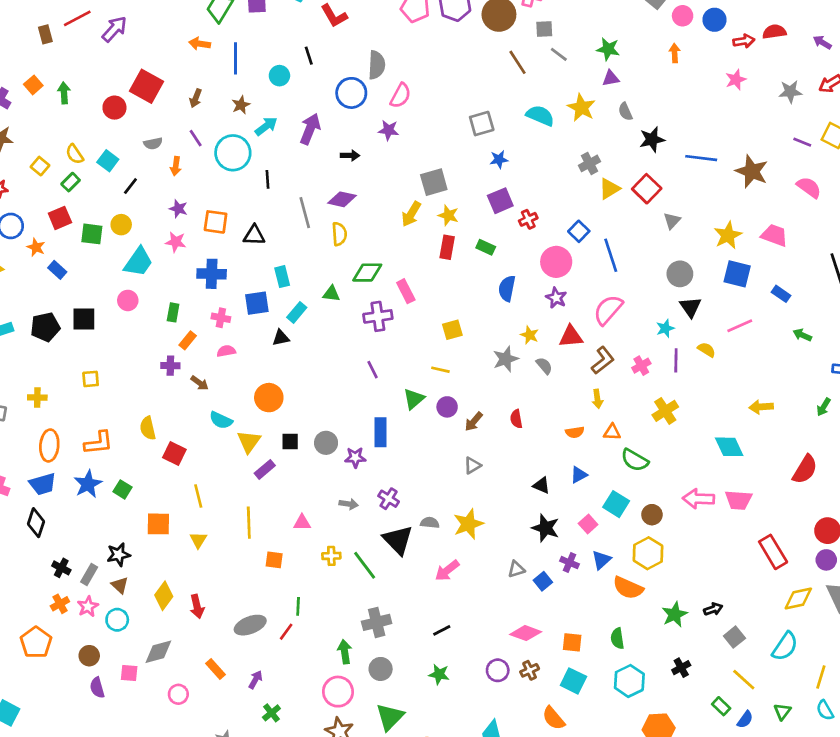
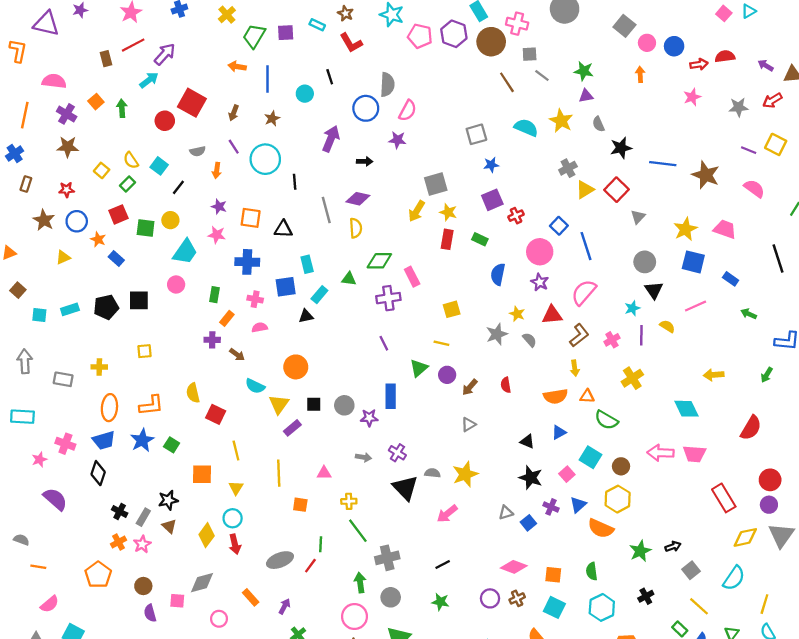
cyan arrow: (266, 126) -> (149, 80), moved
orange semicircle: (575, 432) -> (556, 396), size x1.5
green line: (365, 565) -> (358, 531), moved
cyan circle: (117, 620) -> (233, 518), moved

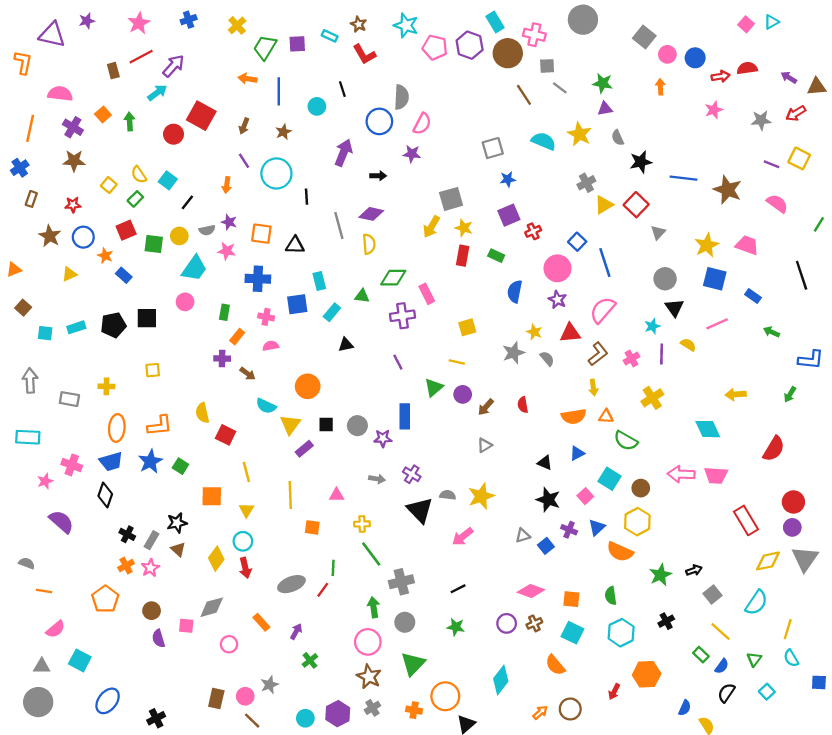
gray semicircle: (198, 151) -> (207, 230), moved
black triangle: (306, 316) -> (346, 345), moved

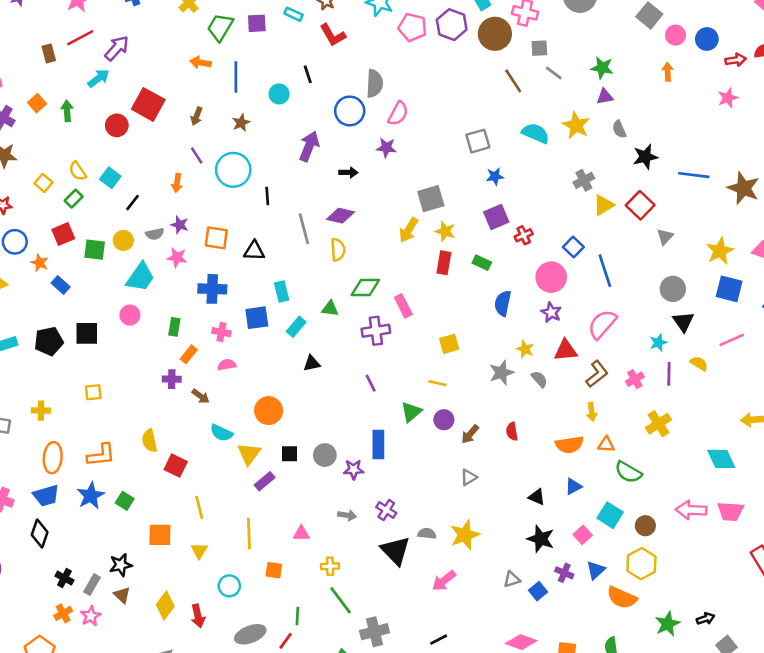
cyan circle: (243, 541) -> (229, 586), moved

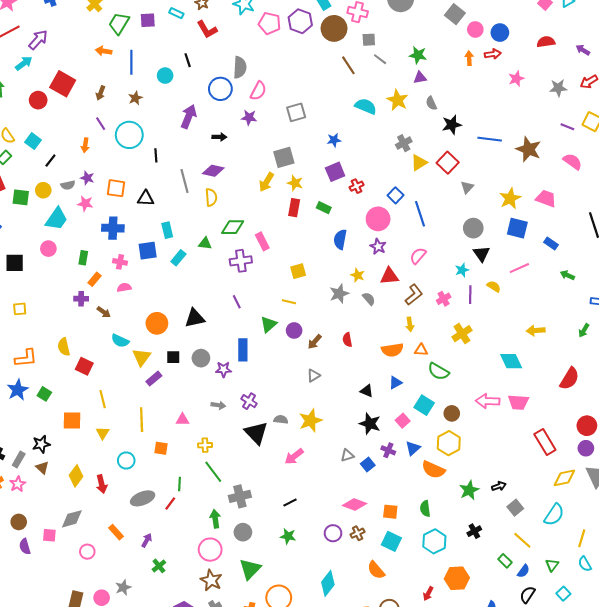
red arrow: (736, 60) -> (493, 54), moved
gray square: (478, 141) -> (296, 112), moved
pink semicircle: (602, 324) -> (418, 256), size x0.7
black triangle: (312, 363) -> (195, 318), moved, size x1.5

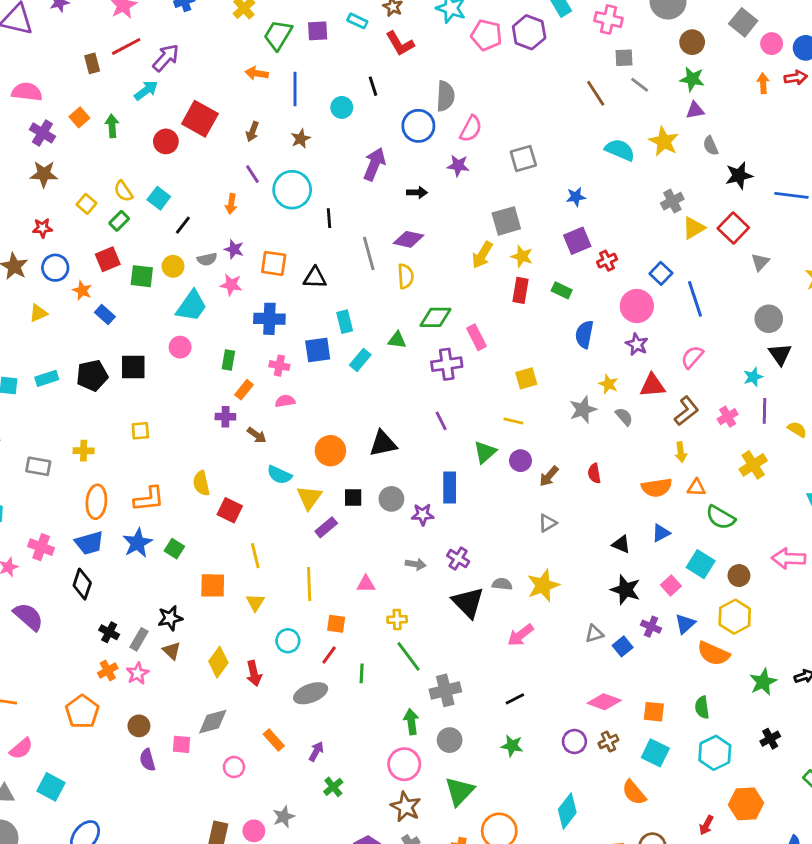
brown circle: (334, 28) -> (692, 42), moved, size x0.7
yellow semicircle: (494, 286) -> (797, 429), moved
red line: (170, 503) -> (329, 655), moved

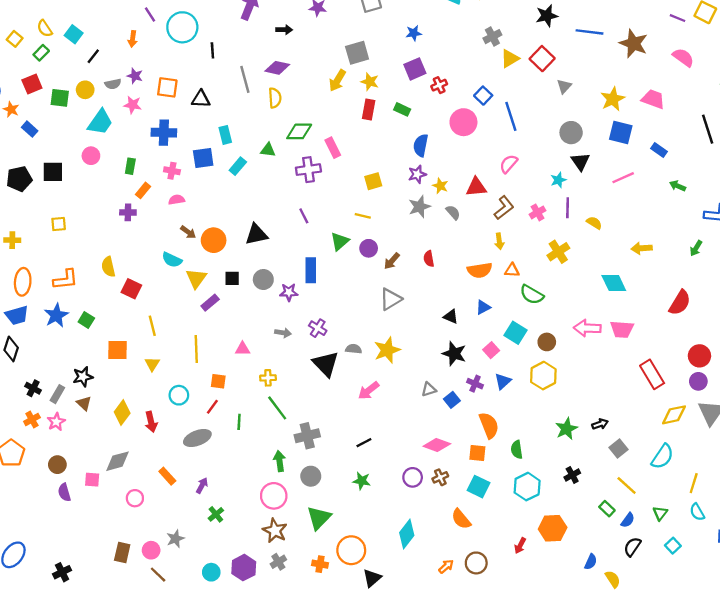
purple star: (637, 344) -> (417, 174), moved, turned 30
brown arrow: (257, 435) -> (188, 232), moved
gray triangle: (547, 523) -> (391, 299), size x1.5
orange semicircle: (713, 654) -> (489, 425), moved, turned -136

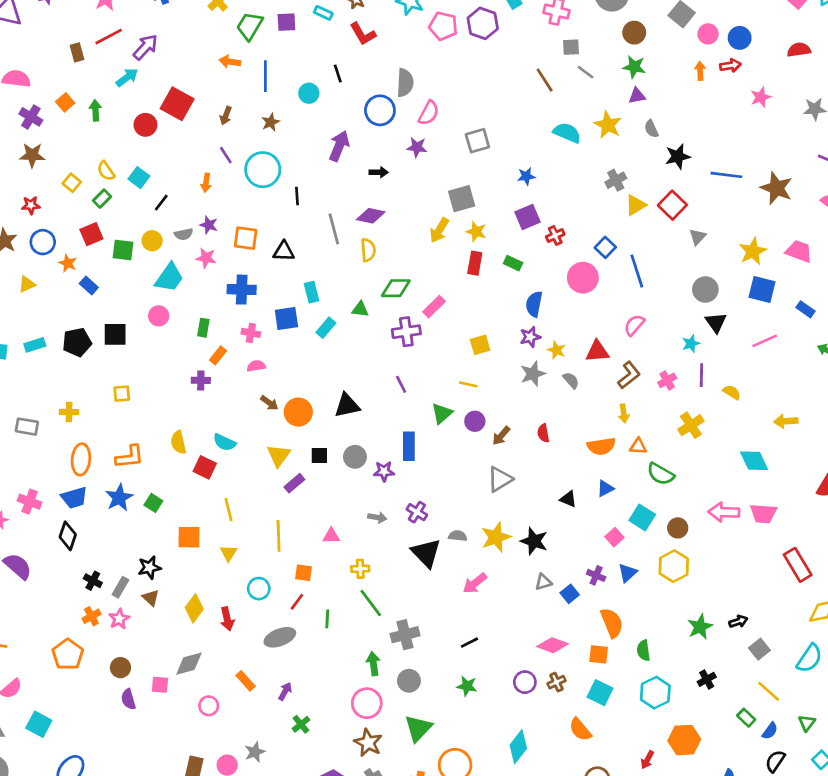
pink rectangle: (333, 148) -> (434, 307), turned 72
cyan semicircle: (172, 260) -> (225, 442), moved
black star: (454, 354) -> (534, 541), moved

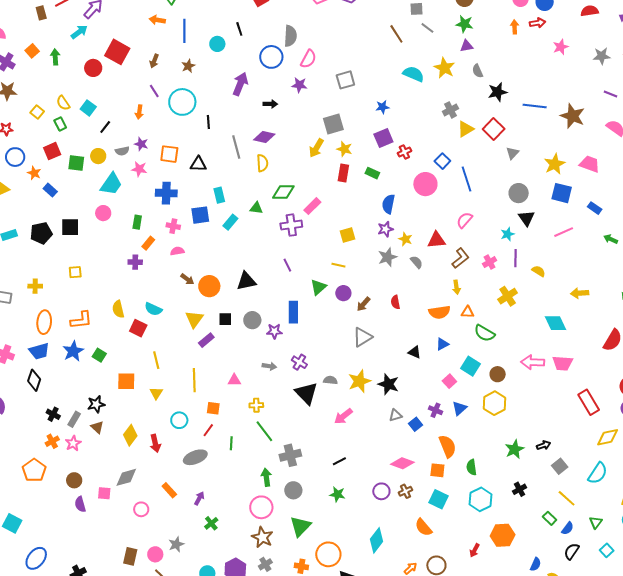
green rectangle: (102, 199) -> (60, 124), turned -72

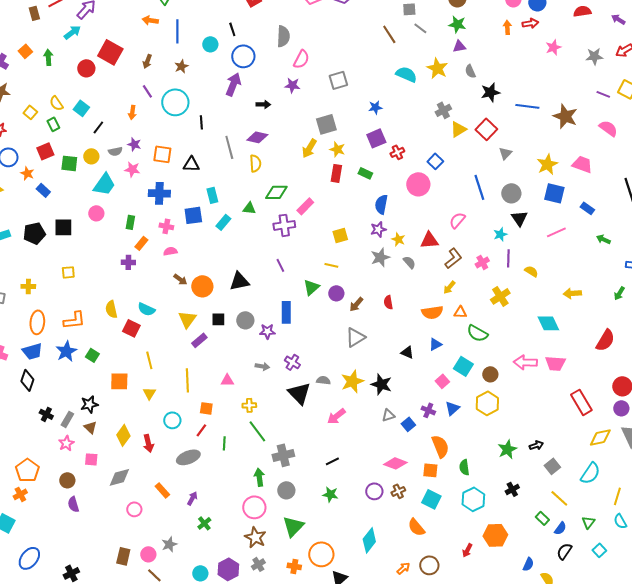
blue circle: (271, 57) -> (243, 56), moved
blue line: (467, 179) -> (479, 187), moved
yellow arrow: (456, 287) -> (449, 287), turned 48
orange cross: (52, 441) -> (20, 494), moved
pink square: (104, 493) -> (91, 459), moved

